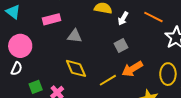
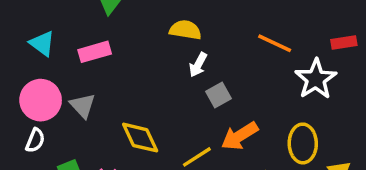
cyan triangle: (13, 12) -> (42, 43), moved
white arrow: (123, 19) -> (198, 65), moved
gray triangle: (75, 36) -> (83, 106), moved, turned 42

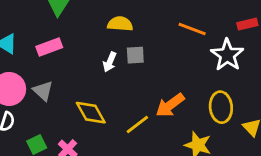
white arrow: (198, 65) -> (110, 62), moved
gray square: (218, 95) -> (135, 55), moved, turned 30

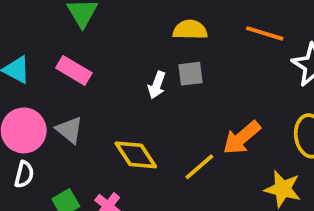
yellow semicircle: (120, 24) -> (190, 30), moved
pink rectangle: (49, 47) -> (74, 70), turned 55

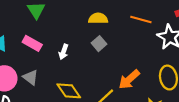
gray square: (191, 74) -> (99, 44), turned -32
white arrow: (157, 85) -> (64, 52), moved

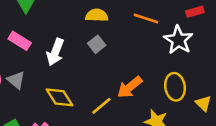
white arrow: (64, 52) -> (55, 52), size x1.5

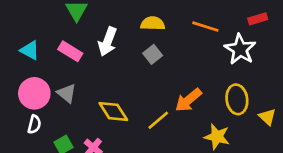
white arrow: (55, 52) -> (108, 42), moved

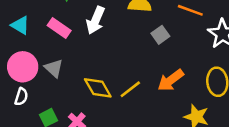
gray square: (153, 54) -> (160, 35), moved
yellow line: (158, 120) -> (130, 89), moved

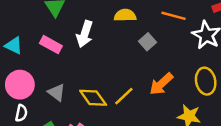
gray triangle: (54, 68) -> (57, 92), moved

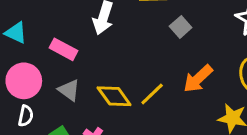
pink rectangle: (51, 45) -> (63, 49), moved

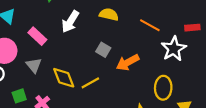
gray square: (181, 27) -> (103, 50), moved, turned -32
orange arrow: (198, 79) -> (128, 62), moved

